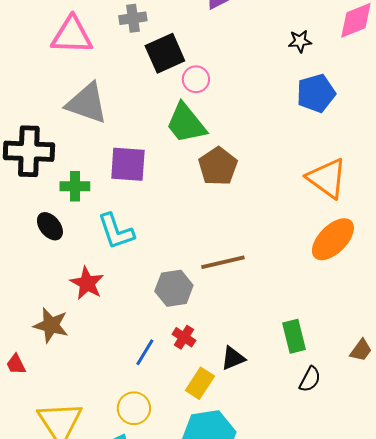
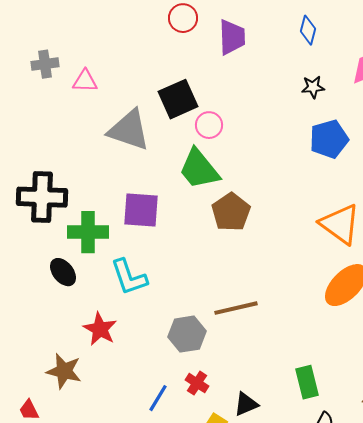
gray cross: (133, 18) -> (45, 64), moved
pink triangle: (72, 35) -> (85, 81), size x0.6
gray triangle: (87, 103) -> (129, 130), moved
green cross: (75, 186) -> (88, 232), size x1.4

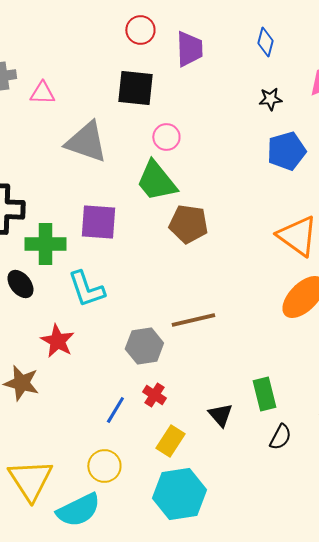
black square: (178, 99) -> (135, 88), moved, turned 30
brown pentagon: (231, 212) -> (188, 224), turned -30
black triangle: (246, 404) -> (220, 415), moved, turned -48

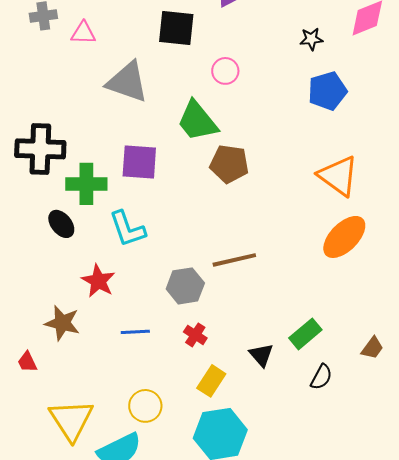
pink circle: (166, 137) -> (225, 71), moved
green rectangle: (264, 394) -> (305, 334), turned 64
blue line: (115, 410) -> (135, 332), moved, turned 56

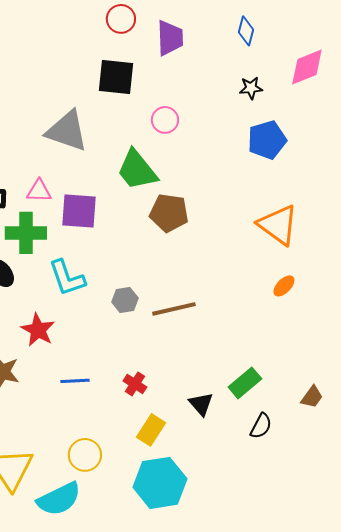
pink triangle: (83, 33) -> (39, 191), moved
orange ellipse: (344, 237) -> (284, 286), size x0.5
gray hexagon: (185, 286) -> (125, 300), moved, size x0.7

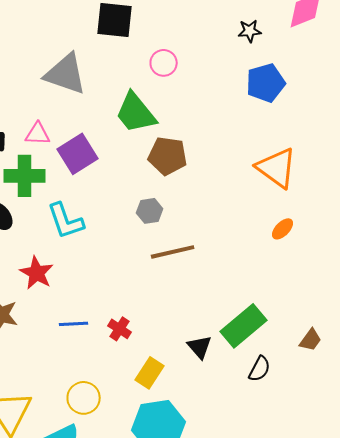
purple square: (79, 211) -> (78, 154), turned -36
gray hexagon: (125, 300) -> (150, 211), moved
green rectangle: (245, 383) -> (244, 326), size x1.4
red cross: (135, 384) -> (120, 329), moved

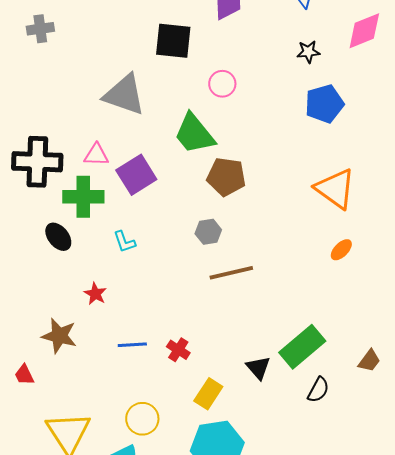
cyan L-shape: (66, 221) -> (124, 242), size x0.6
red star: (37, 273) -> (95, 294), size x0.7

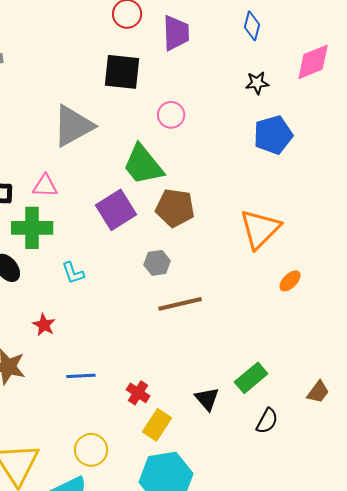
gray triangle: (124, 95) -> (73, 126), turned -48
purple square: (136, 175) -> (116, 210), moved
orange triangle: (335, 189) -> (260, 229), moved, turned 39
green rectangle: (302, 347) -> (251, 378), size x0.7
red cross: (178, 350) -> (138, 393), moved

